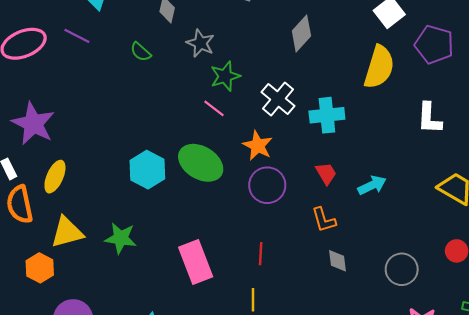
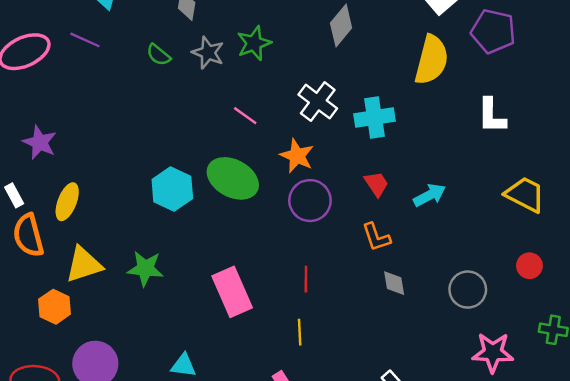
gray star: (200, 43) -> (208, 53), moved
green star: (225, 76) -> (254, 43), moved
purple star: (33, 124) -> (40, 142), size x0.7

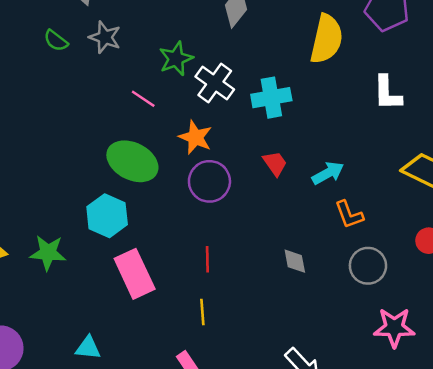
green star: (254, 43) -> (176, 59), moved
cyan hexagon: (172, 189) -> (107, 216), moved
orange L-shape: (376, 237) -> (349, 215), moved

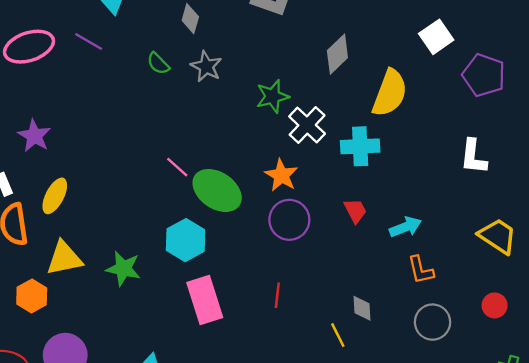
yellow semicircle: (326, 39) -> (390, 93), moved
pink line: (143, 99) -> (177, 167), moved
yellow line: (202, 312) -> (338, 335), moved, turned -30

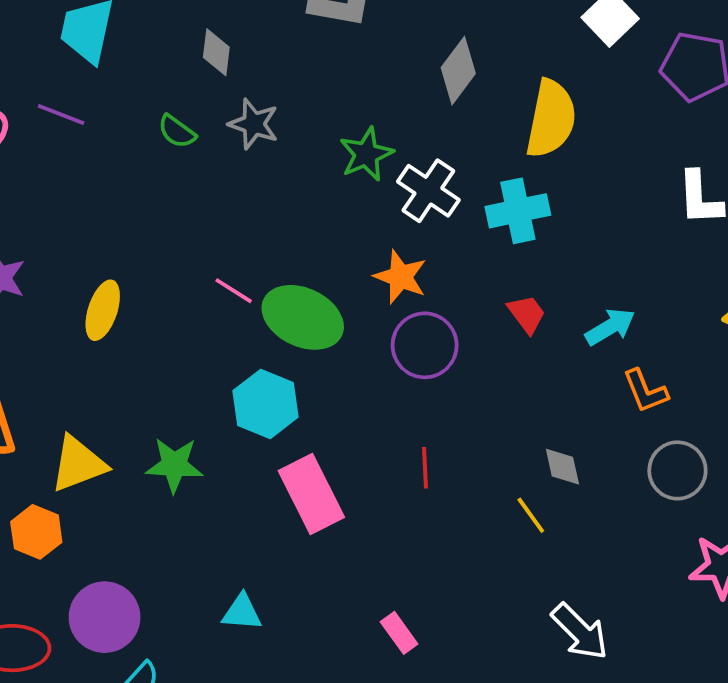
yellow ellipse: (55, 196) -> (103, 310), moved

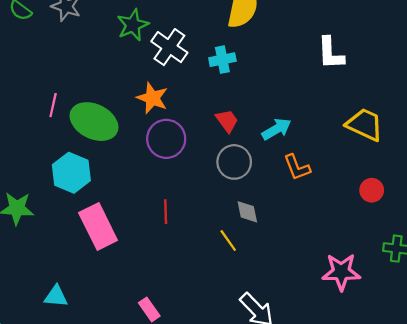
cyan cross: (518, 211) -> (222, 60), size x0.7
pink line: (234, 291) -> (53, 105), turned 70
gray circle: (677, 470) -> (234, 162), moved

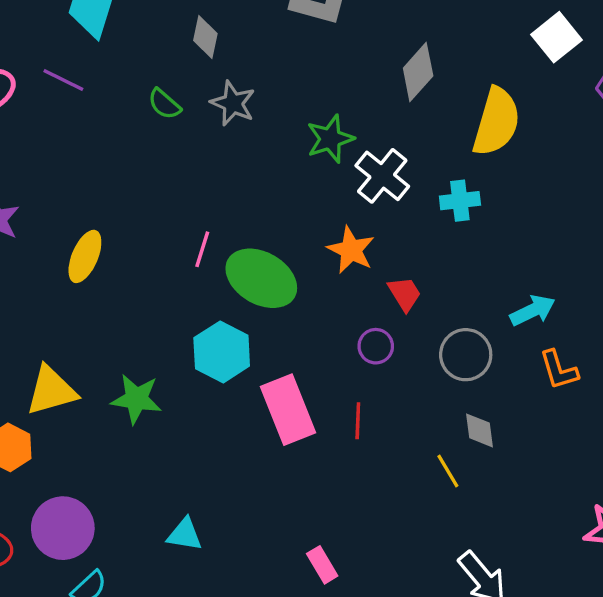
red trapezoid: (227, 121) -> (405, 294), moved
purple circle: (166, 139) -> (376, 346), moved, size x0.6
pink rectangle: (98, 226) -> (288, 410), moved

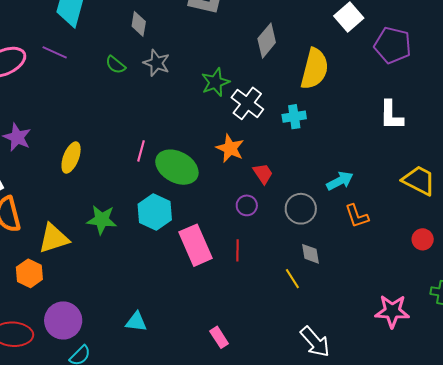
green star: (136, 399) -> (102, 220), moved

